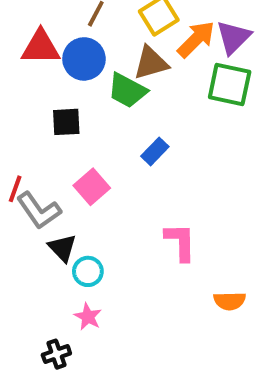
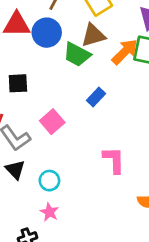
orange arrow: (196, 39) -> (125, 52), moved
black square: (66, 122) -> (18, 83), moved
black triangle: (62, 248) -> (15, 170), moved

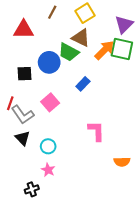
blue circle: (47, 33) -> (49, 62), moved
brown triangle: (93, 35) -> (81, 38), turned 42

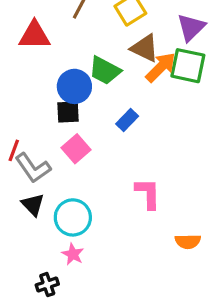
brown triangle: (81, 38) -> (145, 48), moved
black square: (25, 74) -> (68, 112), moved
cyan circle: (48, 146) -> (73, 217), size x1.5

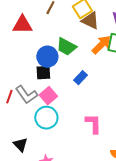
brown triangle: (145, 48) -> (90, 21), moved
gray L-shape: (33, 168) -> (26, 95), moved
black triangle: (33, 205) -> (20, 145), moved
cyan circle: (73, 217) -> (46, 118), moved

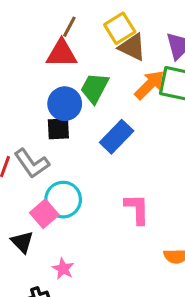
red triangle: (22, 25) -> (62, 53), moved
green trapezoid: (66, 47) -> (95, 88), turned 90
blue rectangle: (80, 78) -> (117, 137), size x1.5
pink square: (48, 96) -> (44, 214), moved

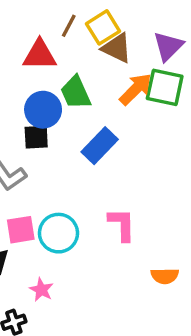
brown line: (69, 27) -> (69, 26), moved
green trapezoid: (95, 88) -> (76, 93), turned -52
cyan circle: (63, 200) -> (58, 233), moved
pink square: (44, 214) -> (21, 230), turned 32

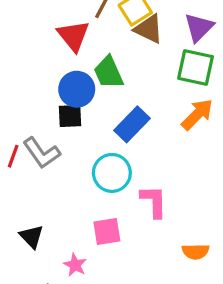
red triangle: (40, 55) -> (73, 36), turned 51
orange arrow: (136, 89) -> (197, 114), moved
pink square: (21, 230) -> (107, 231), moved
cyan circle: (58, 233) -> (112, 173), moved

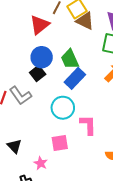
red triangle: (73, 36) -> (40, 25), turned 30
green trapezoid: (109, 72) -> (70, 59), moved
black square: (70, 116) -> (38, 73), turned -35

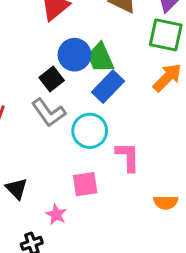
blue circle: (42, 57) -> (74, 55), moved
gray L-shape: (20, 96) -> (49, 113), moved

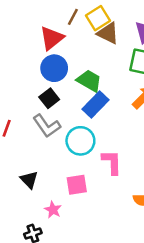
blue circle: (74, 55) -> (54, 68), moved
green trapezoid: (100, 58) -> (89, 81), turned 144
black triangle: (17, 189) -> (29, 180), moved

